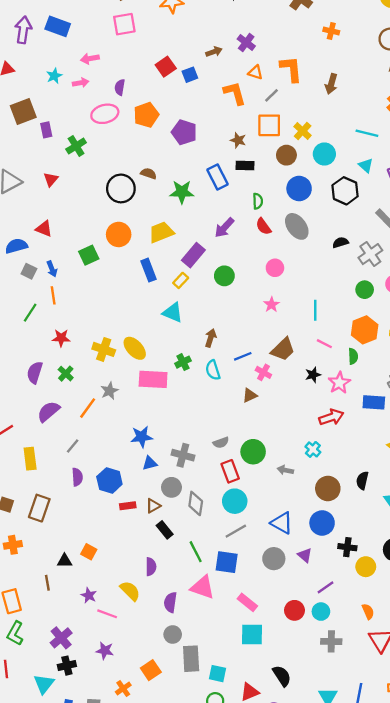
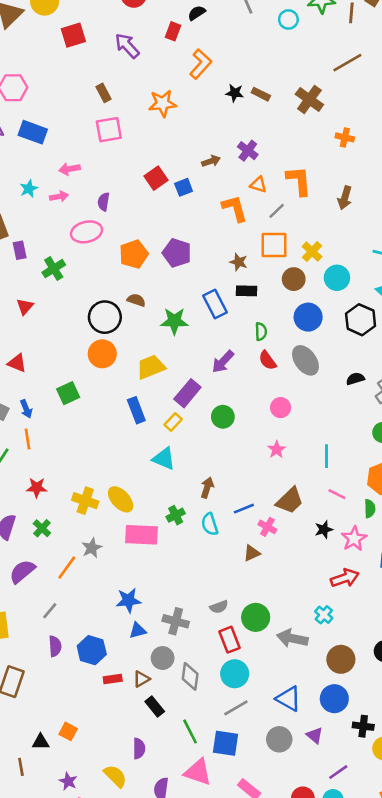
orange pentagon: (146, 115) -> (134, 254), moved
orange circle: (119, 234) -> (102, 354), moved
gray arrow: (285, 470) -> (292, 638), size x1.6

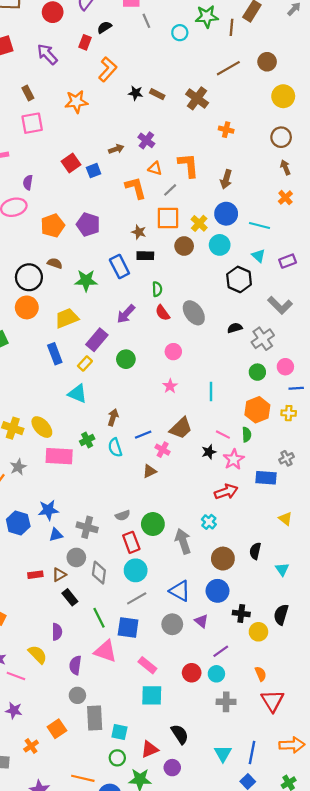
blue circle: (308, 317) -> (226, 214), moved
pink line: (337, 494) -> (223, 435), moved
gray arrow: (292, 638) -> (183, 541), turned 60
blue hexagon: (92, 650) -> (18, 523), moved

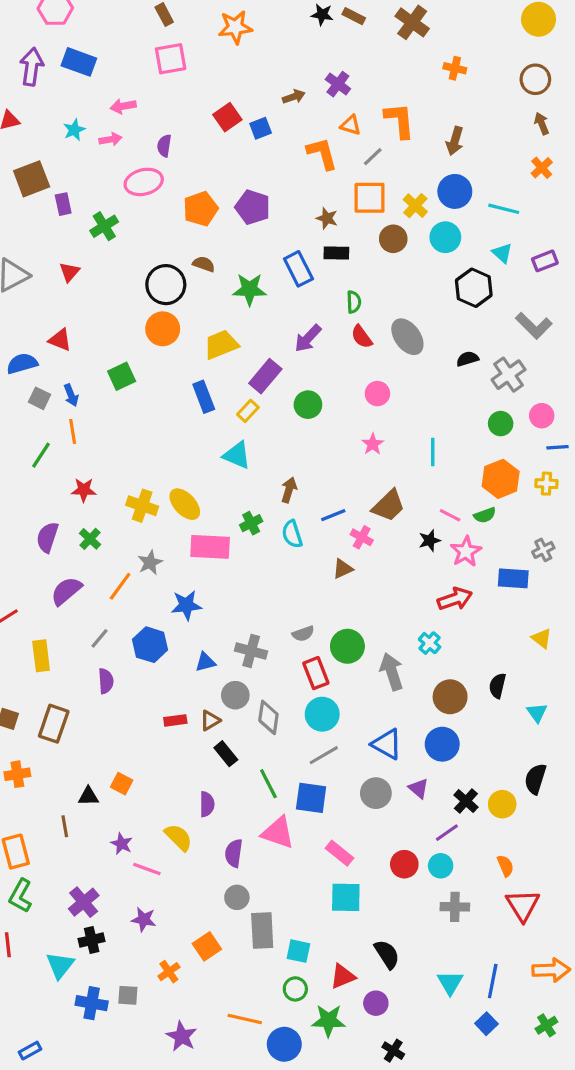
green semicircle: (247, 435) -> (485, 515), turned 72
blue star: (48, 510) -> (186, 605), moved
black cross: (241, 613) -> (466, 801), moved, turned 35

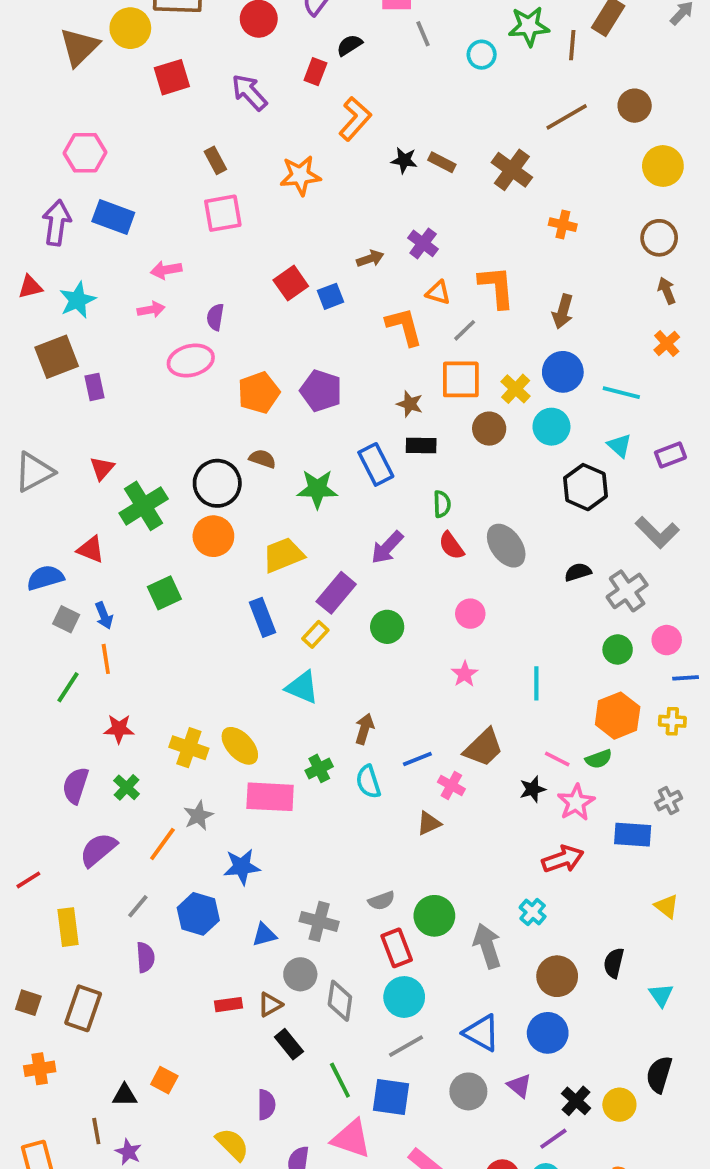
cyan star: (74, 130) -> (77, 300), moved, size x1.4
green cross: (104, 226) -> (144, 506), moved, size x1.4
purple star: (122, 844) -> (128, 1152), moved

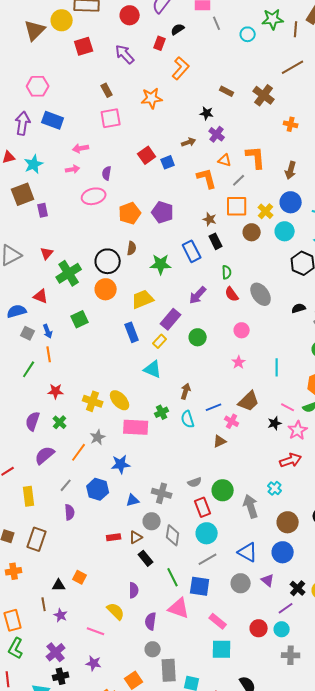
black star: (404, 160) -> (207, 113), moved
black rectangle: (421, 446) -> (216, 241), turned 63
brown semicircle: (263, 459) -> (132, 248), turned 80

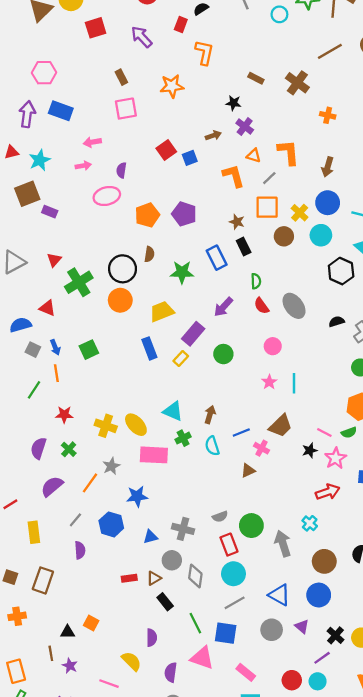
orange L-shape: (181, 68) -> (204, 53), turned -30
purple rectangle: (43, 210) -> (50, 212), turned -56
green square: (80, 319) -> (89, 350), moved
cyan line: (277, 367) -> (294, 383), moved
cyan triangle: (153, 369) -> (173, 411), moved

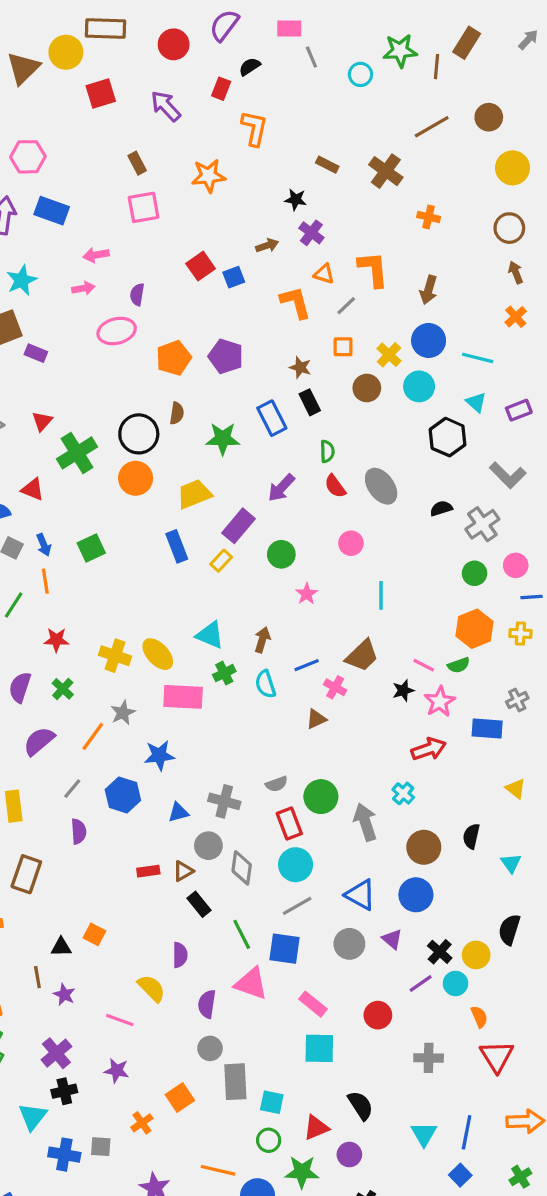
orange square: (267, 207) -> (343, 347), size x0.6
pink star: (269, 382) -> (307, 594), moved
cyan circle: (318, 681) -> (455, 983), moved

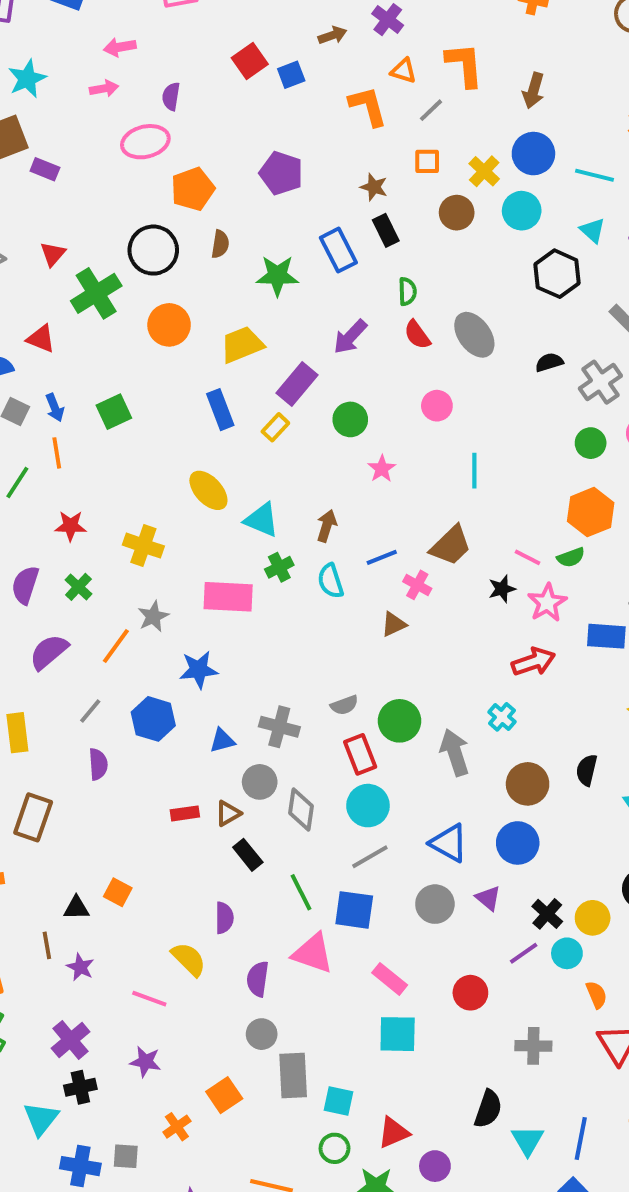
orange pentagon: (174, 358) -> (193, 189), moved
black circle: (139, 434) -> (153, 250), moved
yellow ellipse: (158, 654) -> (208, 490), moved
black semicircle: (360, 1105) -> (488, 1109), moved, turned 52

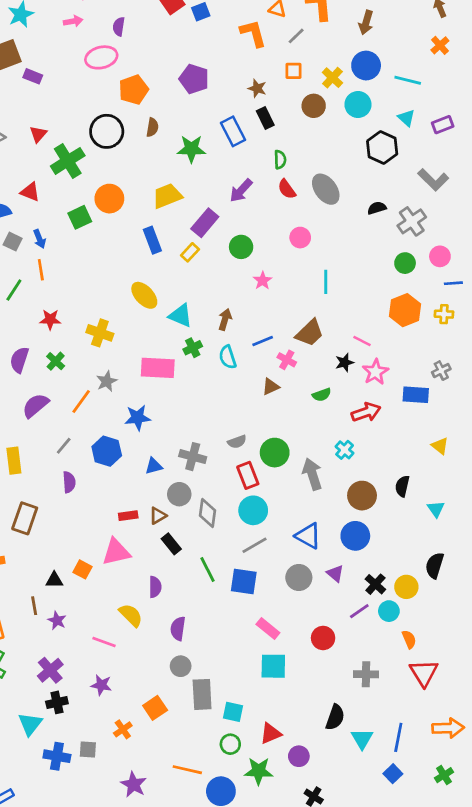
orange circle: (169, 325) -> (109, 199), moved
green square: (114, 412) -> (80, 217), moved
green semicircle: (571, 557) -> (322, 395), moved
pink triangle: (313, 953) -> (116, 552), moved, turned -32

